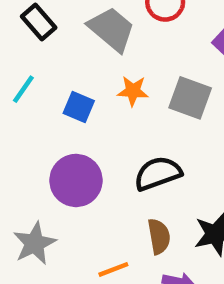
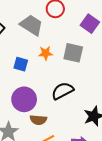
brown semicircle: (159, 236) -> (38, 120), moved, turned 112

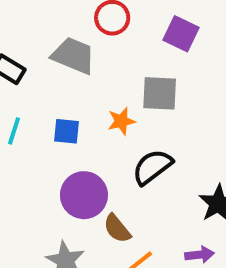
orange star: (46, 53) -> (121, 121), moved
brown semicircle: (38, 120) -> (117, 229), turned 56

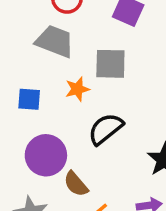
gray trapezoid: (73, 56) -> (55, 41), moved

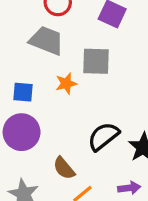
black semicircle: (106, 129) -> (103, 136), moved
purple circle: (46, 155) -> (22, 132), moved

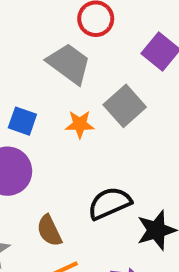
gray square: (96, 61) -> (125, 106), turned 32

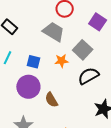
black semicircle: (109, 203) -> (88, 76), moved
brown semicircle: (49, 231) -> (51, 100), moved

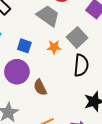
black semicircle: (88, 76) -> (81, 65), turned 120

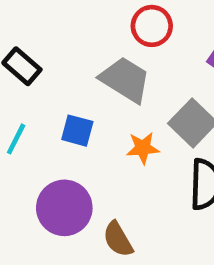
blue square: (24, 46) -> (77, 131), moved

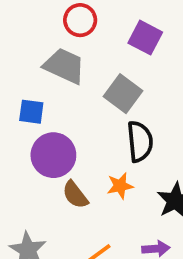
orange star: (143, 148) -> (120, 186), moved
purple circle: (64, 208) -> (53, 155), moved

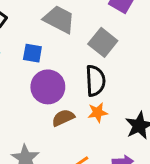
black semicircle: (140, 141) -> (95, 81), moved
brown semicircle: (75, 195) -> (63, 118), turned 100

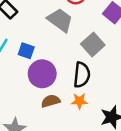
blue square: (32, 53) -> (26, 51), moved

